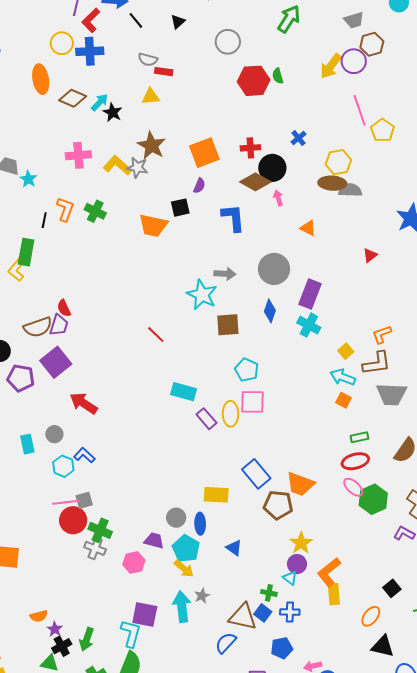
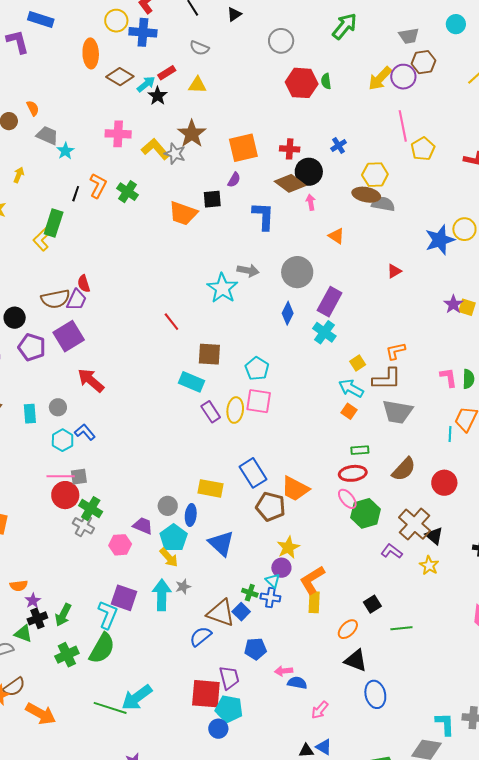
red rectangle: (164, 72) -> (167, 73), moved, turned -48
brown square: (228, 325) -> (209, 354), moved
blue triangle: (234, 548) -> (221, 543), size x1.6
blue cross: (290, 612) -> (270, 597), moved

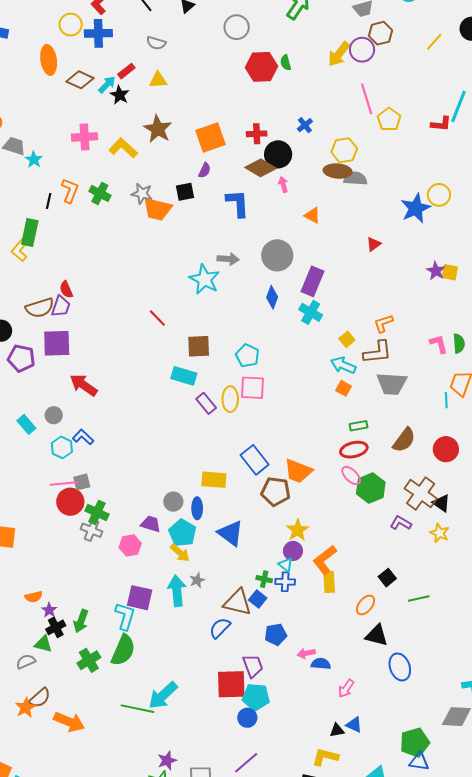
gray star: (175, 154) -> (142, 194), moved
purple square: (69, 336) -> (57, 343), turned 36
cyan rectangle: (30, 414) -> (26, 424), turned -30

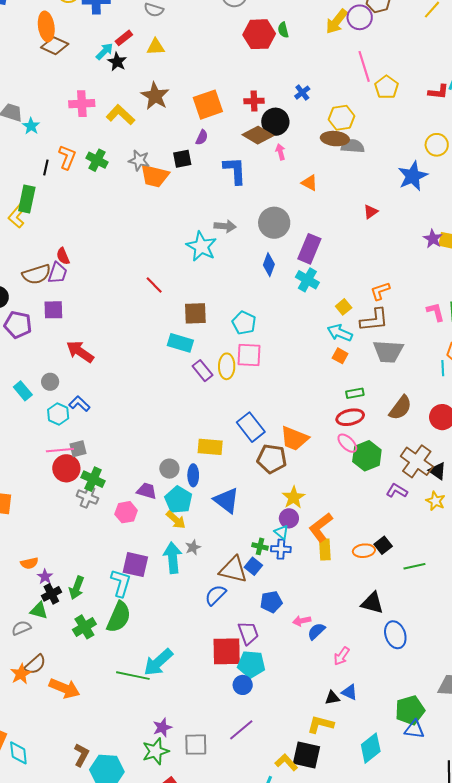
brown diamond: (80, 80) -> (55, 46), moved
yellow circle: (439, 195) -> (437, 145), moved
purple square: (57, 343) -> (53, 310), size x0.7
orange ellipse: (366, 605) -> (364, 551), moved, turned 45
blue semicircle: (321, 664) -> (316, 631), turned -48

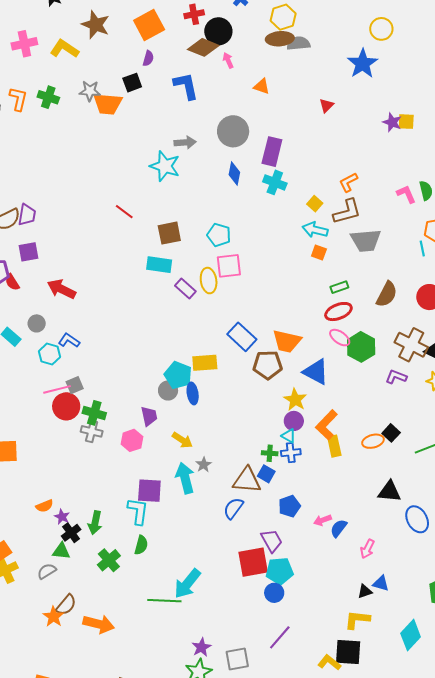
red semicircle: (63, 256) -> (12, 282), moved
purple trapezoid: (147, 491) -> (149, 416), turned 70
cyan pentagon: (178, 500) -> (178, 375), moved
blue triangle: (226, 500) -> (316, 372), moved
green semicircle: (119, 617) -> (141, 545), size x0.6

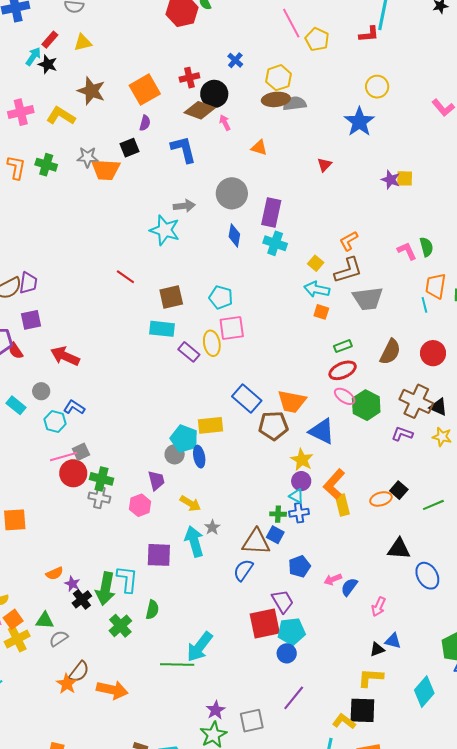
cyan L-shape: (138, 511) -> (127, 579), moved
green arrow: (95, 523) -> (105, 589), size x1.4
green triangle: (61, 551) -> (45, 620), moved

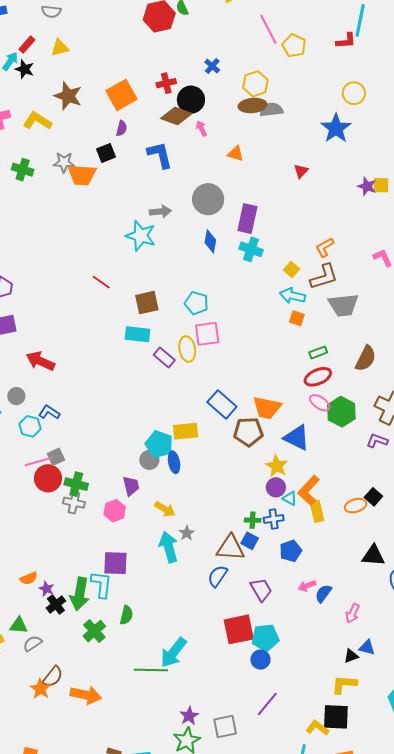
cyan triangle: (296, 496) -> (290, 498), moved
purple square: (159, 555) -> (115, 563), moved
blue pentagon: (299, 566) -> (291, 551), moved
purple trapezoid: (283, 601) -> (261, 590), moved

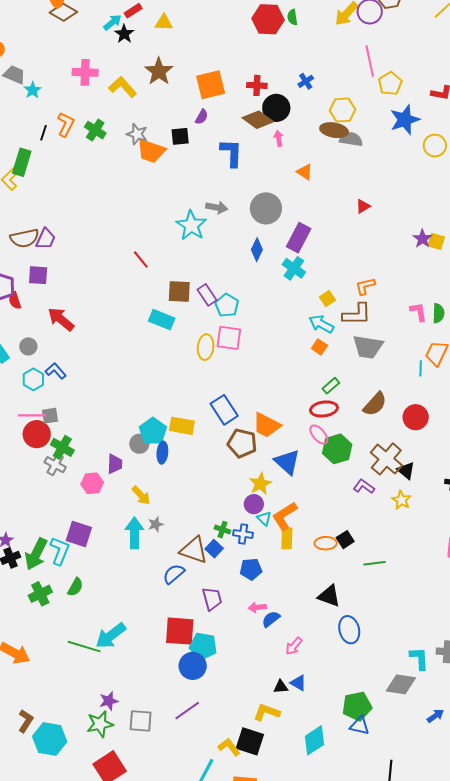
blue star: (336, 128) -> (405, 120), moved
green rectangle: (318, 352) -> (331, 386), turned -36
purple rectangle: (164, 358) -> (207, 295), moved
blue circle: (260, 660) -> (193, 666), size x1.4

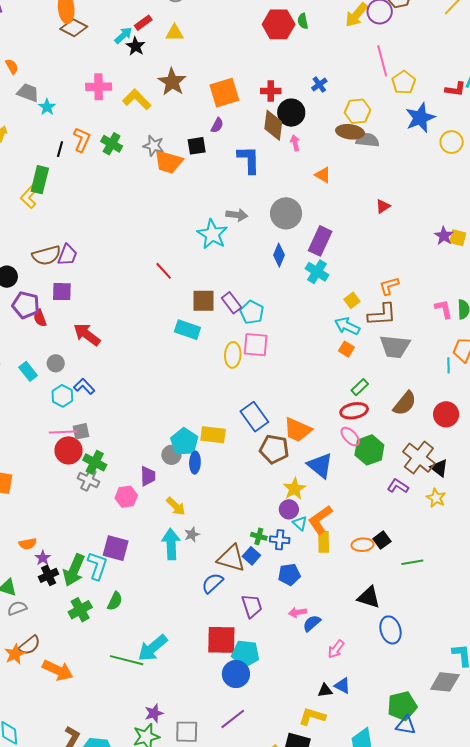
brown diamond: (258, 120) -> (273, 125), turned 64

